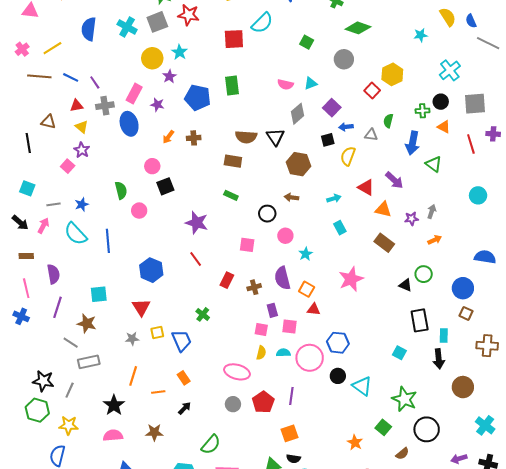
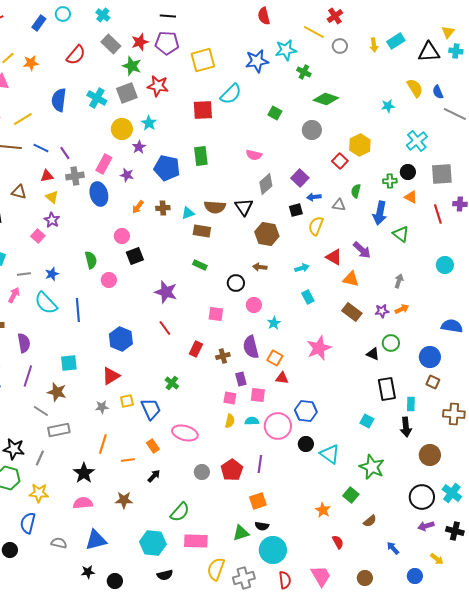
cyan triangle: (311, 83) -> (188, 213), moved
purple star: (411, 219) -> (382, 311), moved
red triangle: (141, 307) -> (111, 376), turned 30
pink ellipse: (237, 372) -> (185, 433), moved
black circle: (427, 429) -> (422, 497), moved

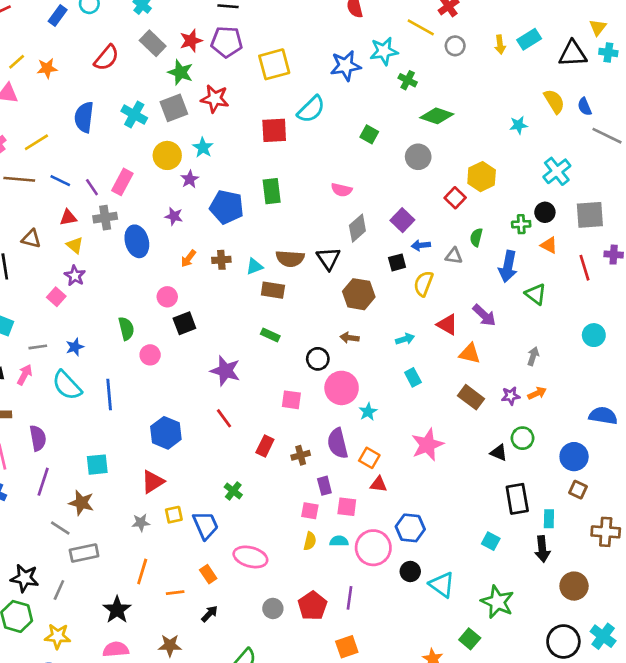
pink rectangle: (104, 164) -> (122, 182), moved
pink circle: (254, 305) -> (342, 388), size x1.6

